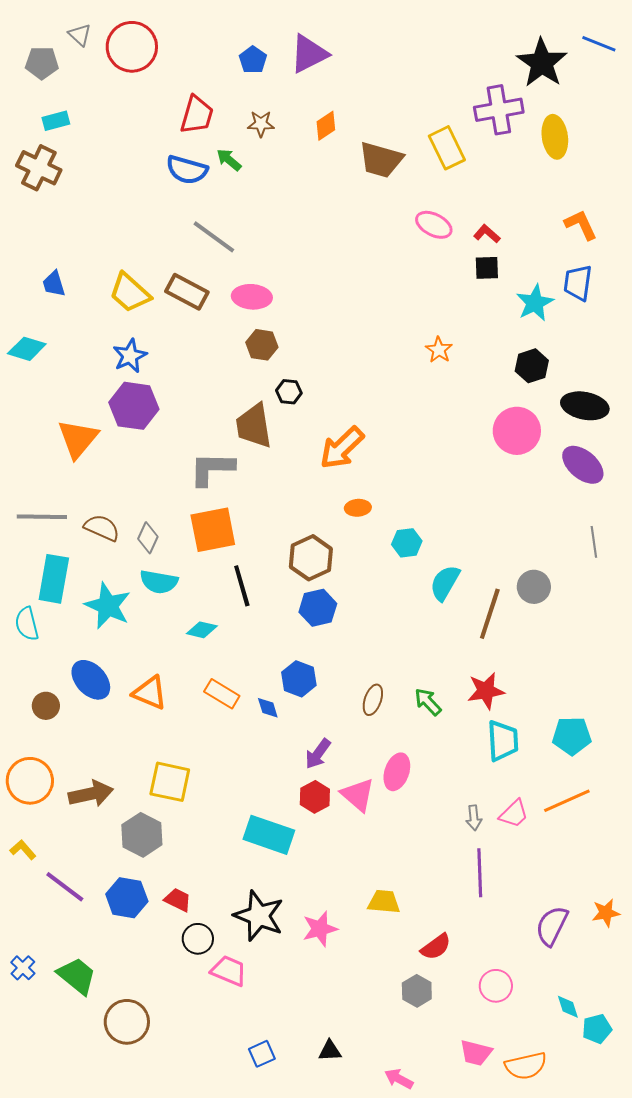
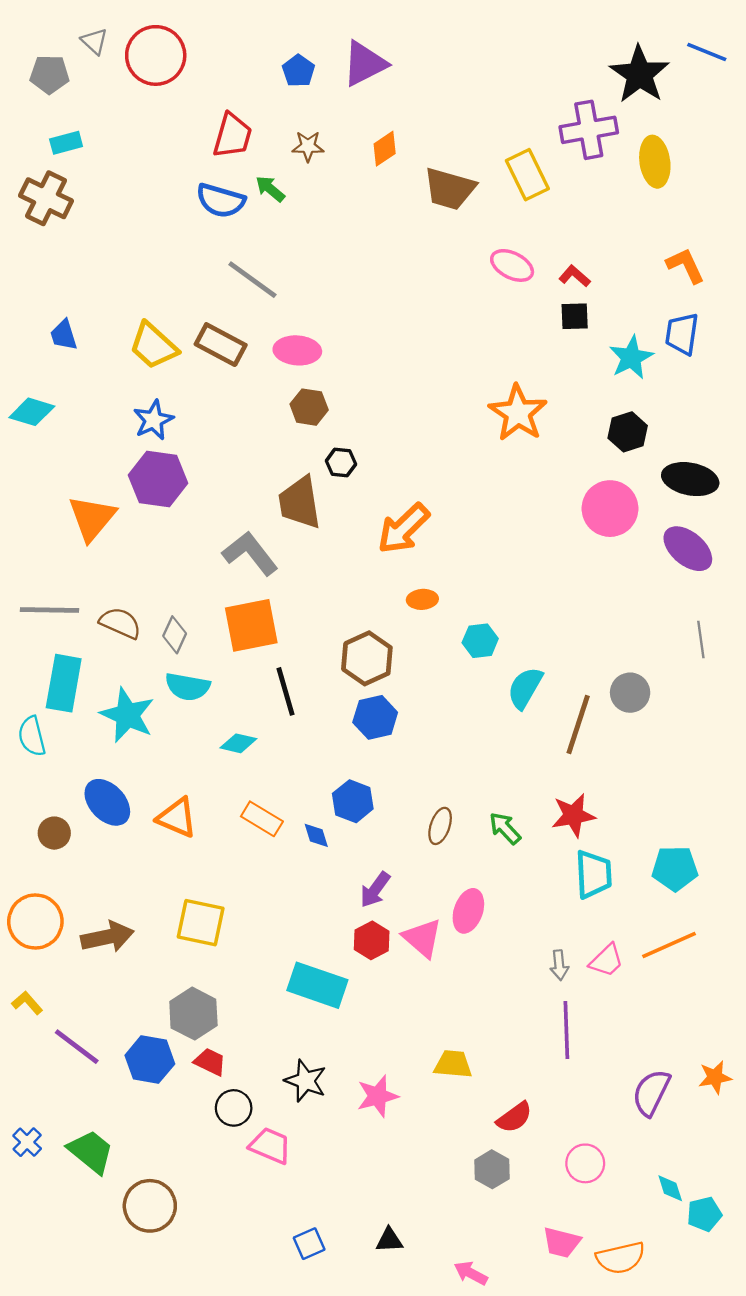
orange star: (439, 350) -> (518, 413), size x1.8
gray L-shape: (212, 469) -> (250, 553), turned 51
gray hexagon: (142, 835) -> (193, 1014), moved
black star: (259, 916) -> (306, 1081), size x0.7

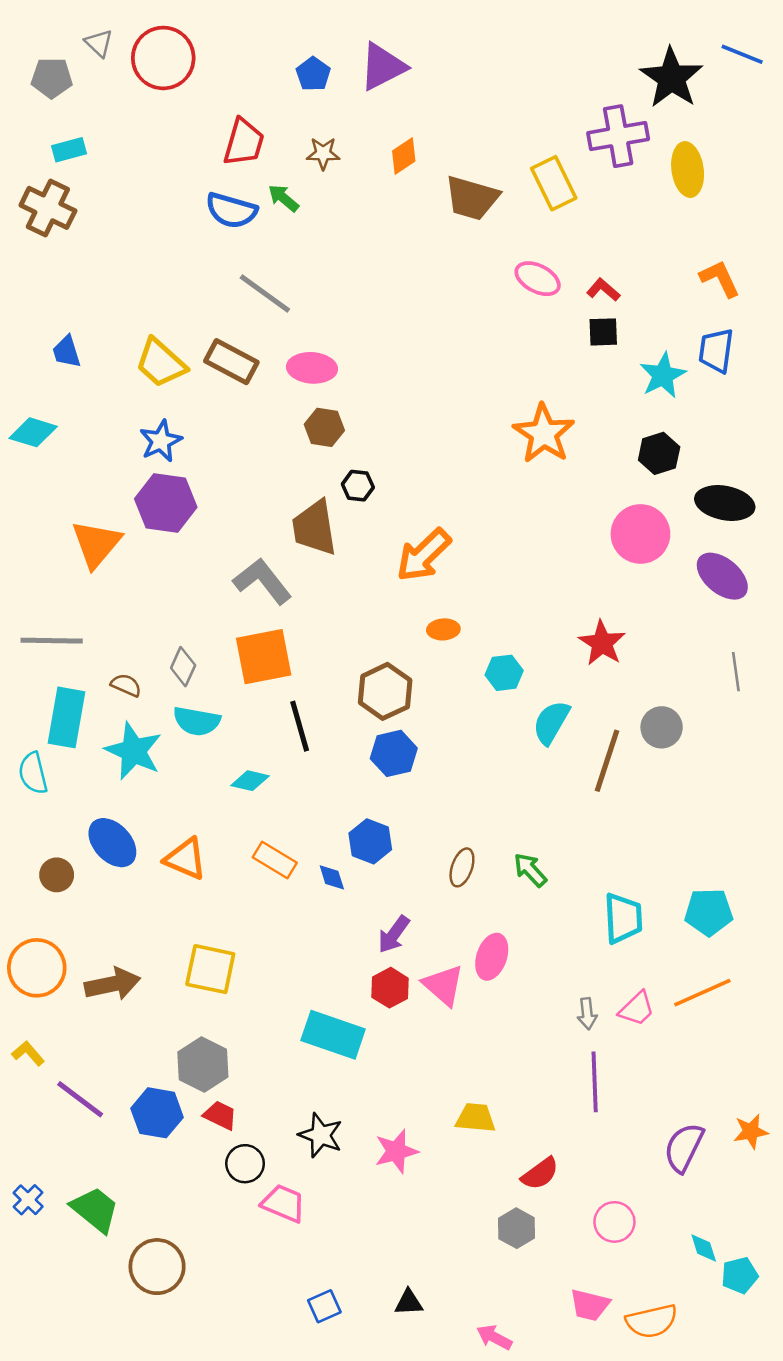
brown semicircle: (120, 623) -> (126, 685), moved, size x0.7
red star: (573, 815) -> (602, 643), moved, turned -30

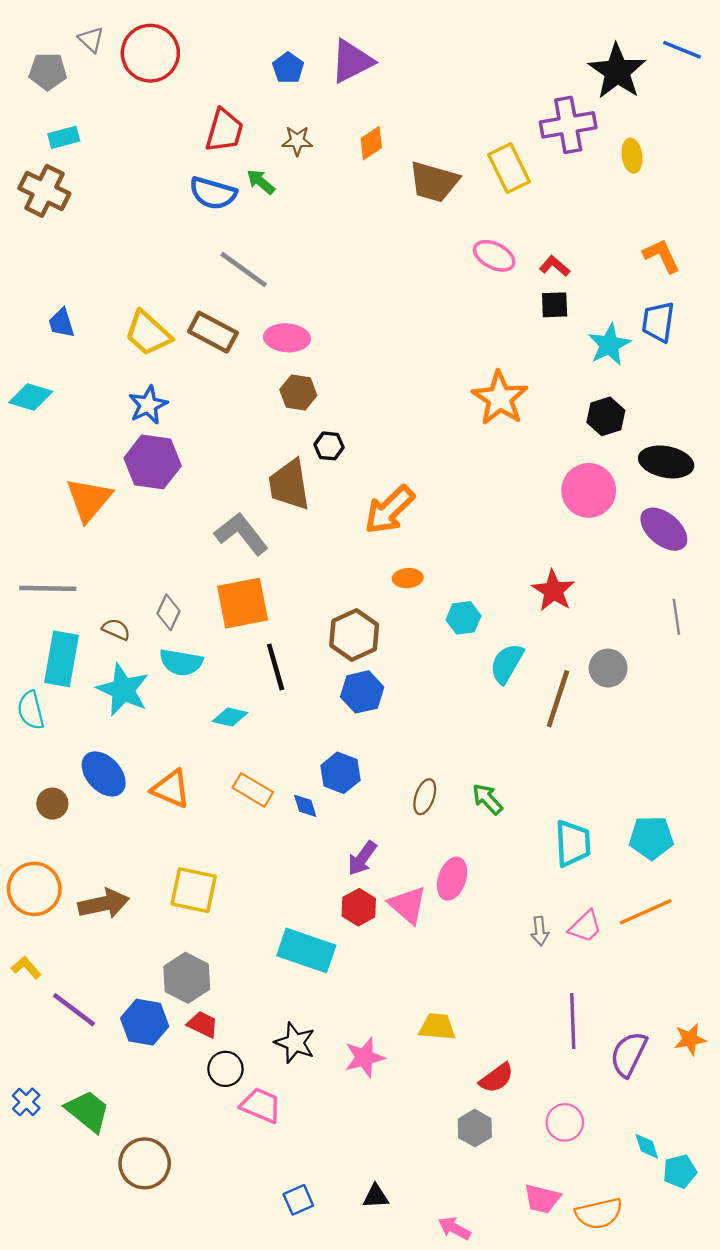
yellow ellipse: (688, 170) -> (632, 156), size x0.7
purple line: (595, 1082) -> (573, 1021), moved

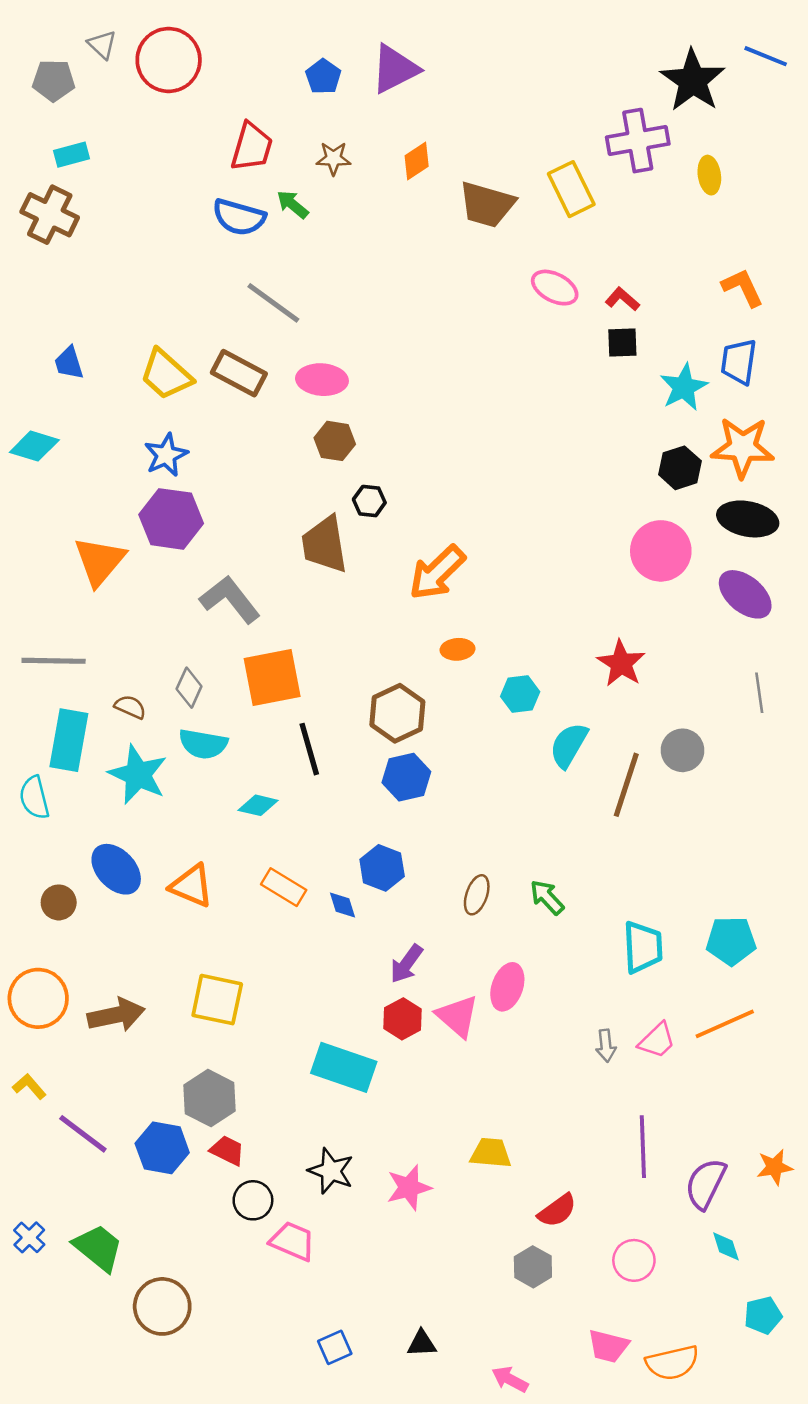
orange star: (500, 398) -> (743, 447), moved, turned -30
gray L-shape: (241, 534) -> (230, 599), moved
cyan diamond: (647, 1146) -> (726, 1246), moved

